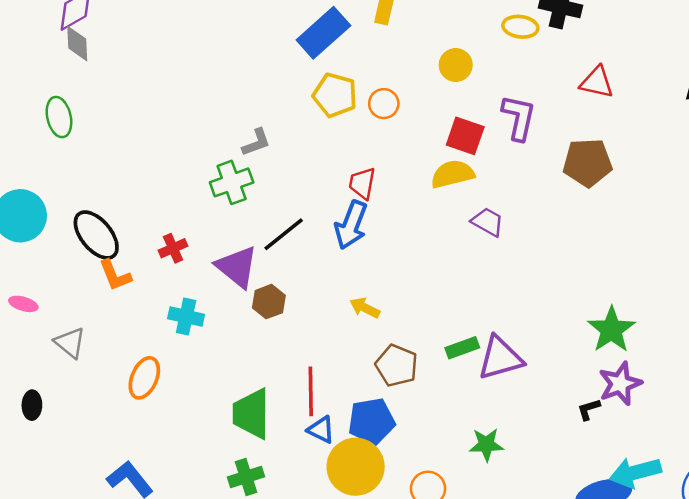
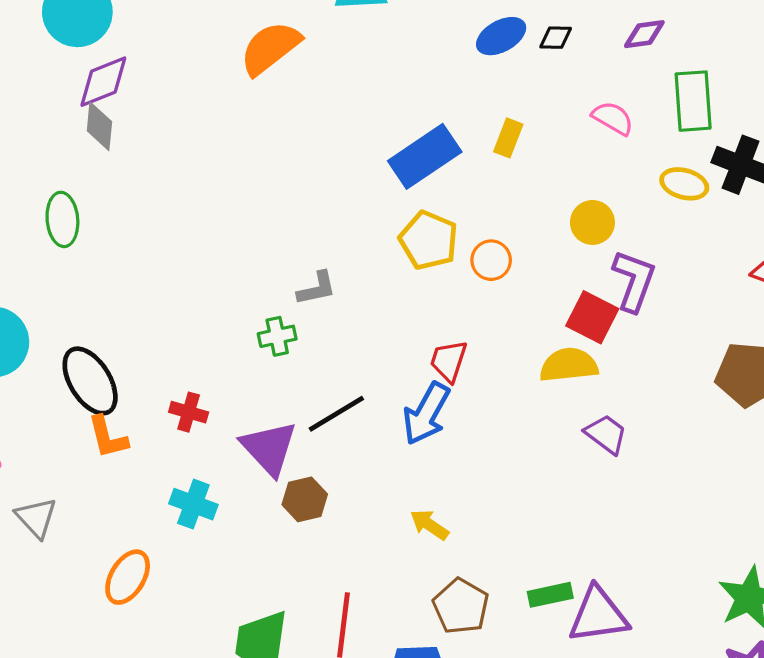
purple L-shape: (519, 118) -> (634, 281), moved
green cross: (232, 182) -> (277, 336), size x0.7
red cross: (173, 248) -> (189, 412), turned 32

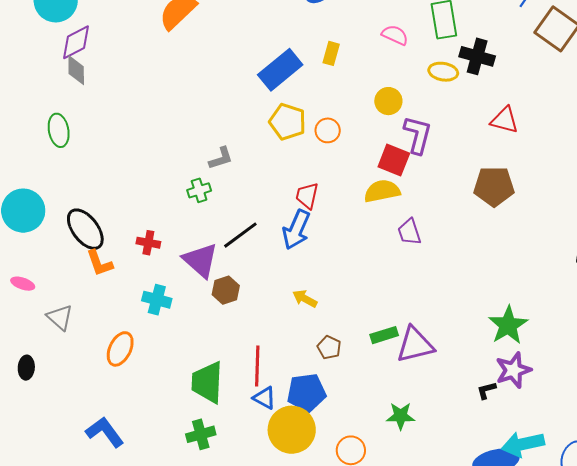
purple trapezoid: (606, 434) -> (409, 232), turned -140
brown pentagon: (461, 606) -> (329, 347), size x0.7

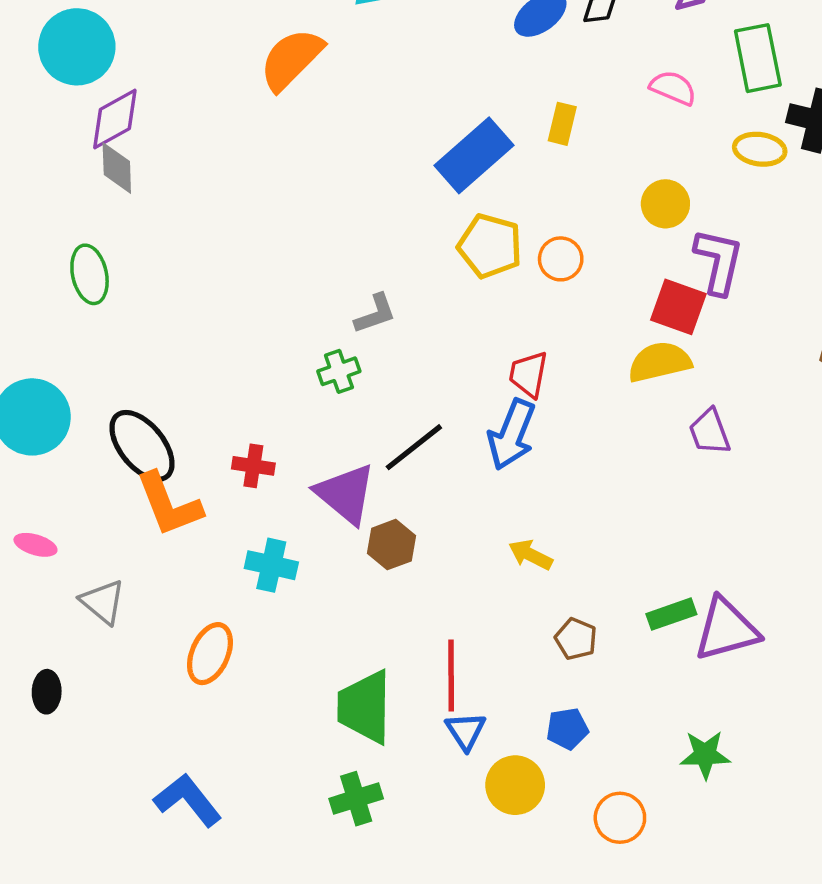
orange L-shape: (100, 263) -> (169, 504), size x1.4
blue pentagon: (306, 393) -> (567, 729), moved, size x0.6
blue triangle: (264, 398) -> (466, 731), turned 30
yellow circle: (292, 430) -> (515, 785), size x0.7

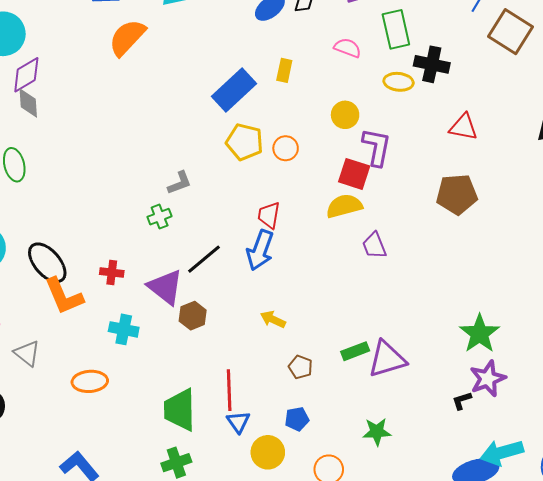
orange ellipse: (210, 654) -> (90, 381), turned 64

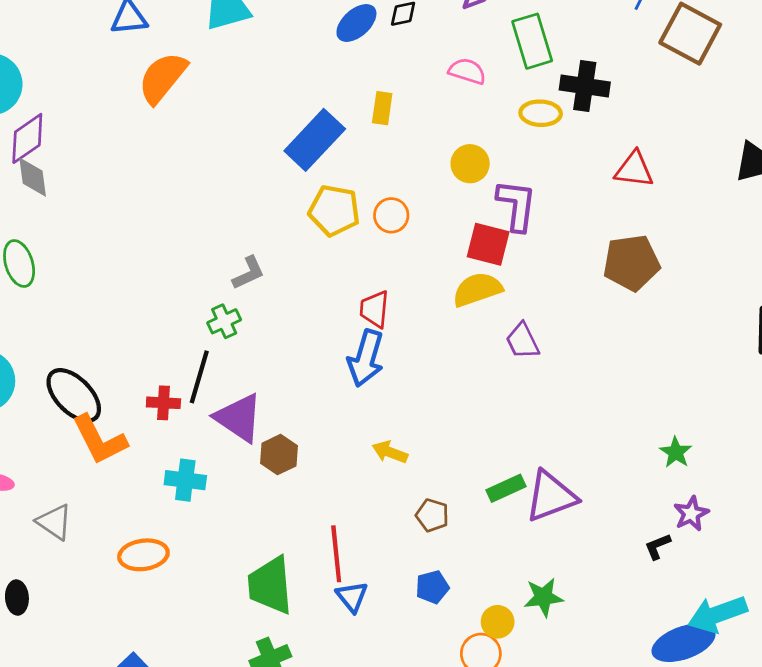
black line: (204, 259) -> (199, 377), moved, turned -30
green star: (480, 334) -> (676, 452), size x0.6
purple star: (488, 379) -> (691, 514), size x0.7
yellow circle: (268, 452) -> (498, 622), moved, size x0.7

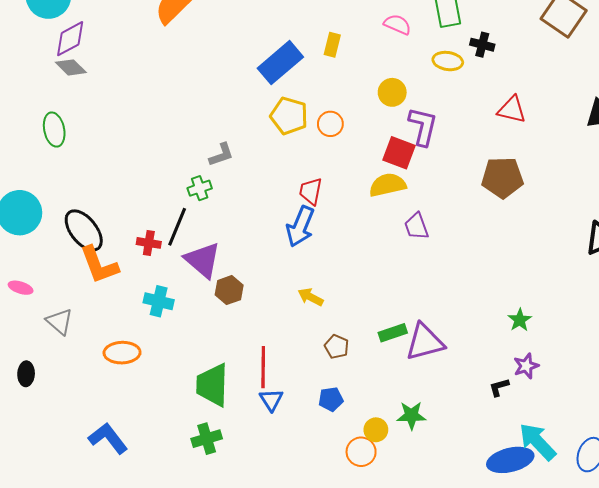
black cross: (585, 86) -> (482, 45), size x0.7
gray diamond: (33, 177) -> (71, 67), turned -44
cyan arrow: (718, 614) -> (538, 442), turned 60

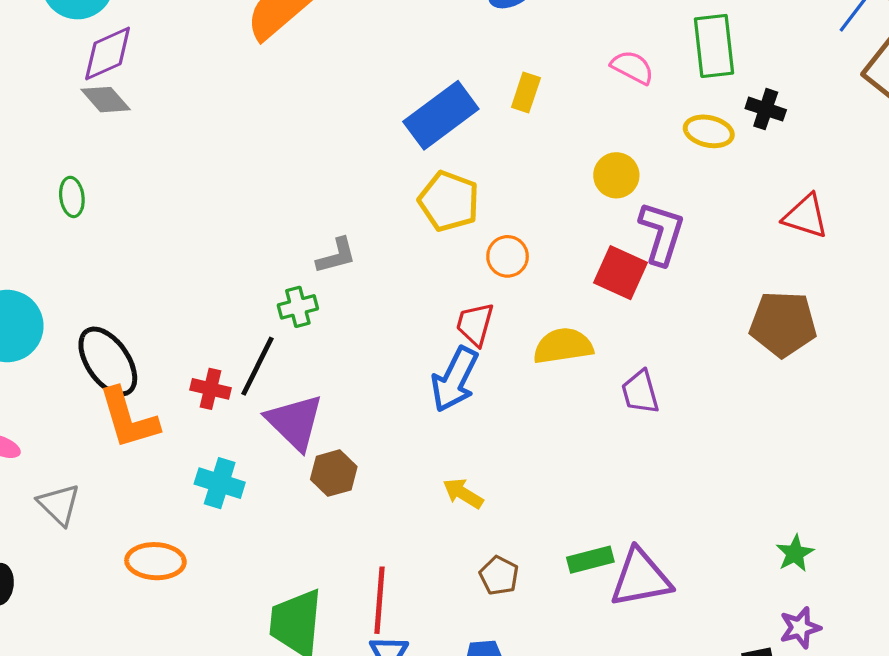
orange circle: (330, 124) -> (508, 256), moved
green ellipse: (54, 130) -> (72, 197), size x0.7
yellow semicircle: (388, 185) -> (563, 346), moved

